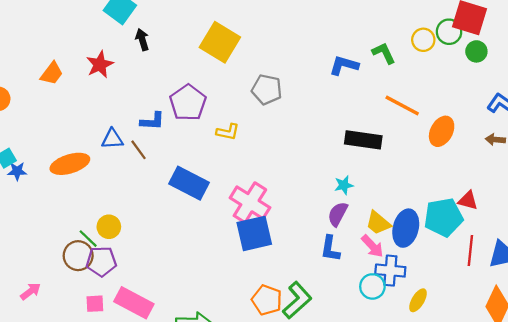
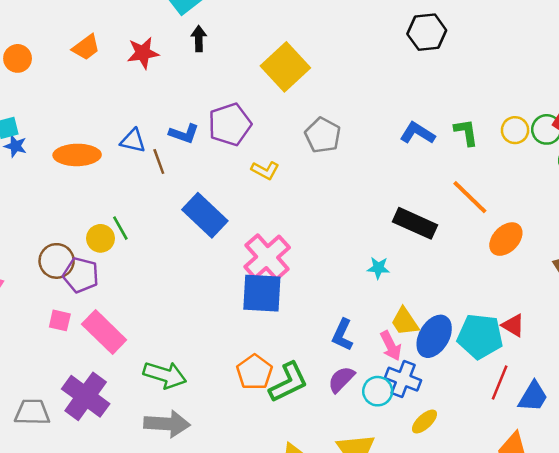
purple semicircle: (338, 214) -> (341, 379), moved
green line: (88, 239) -> (120, 228), moved

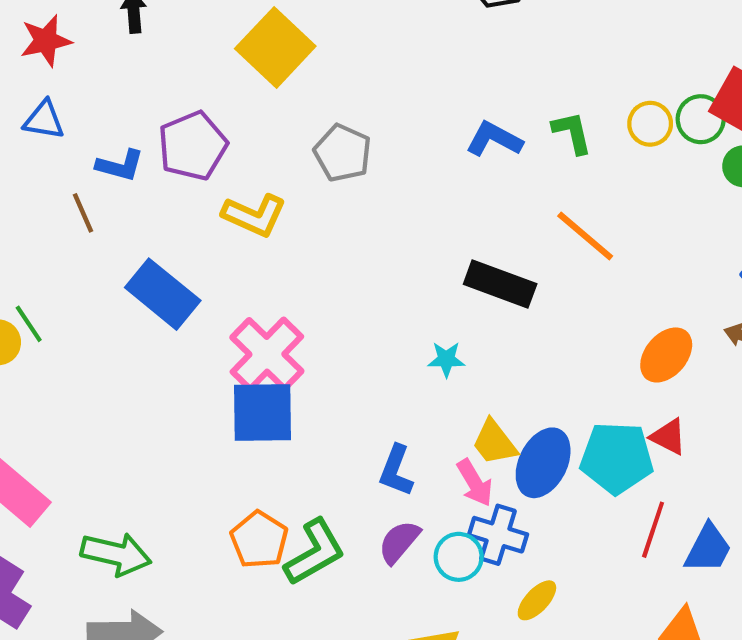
blue triangle: (133, 141) -> (44, 120), moved
yellow L-shape: (265, 170) -> (254, 215), size x1.4
orange ellipse: (506, 239) -> (666, 355), moved

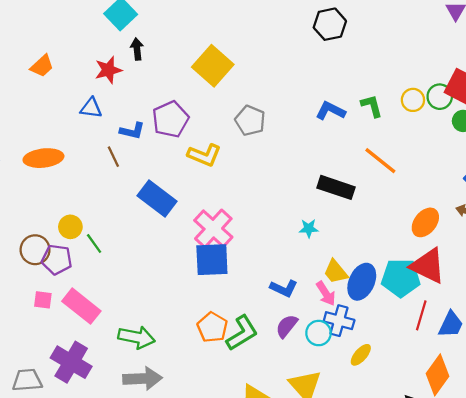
red star: (46, 41) -> (108, 70), moved
green line: (29, 324) -> (94, 243), moved
red triangle: (668, 437) -> (428, 266), size x1.8
blue L-shape: (396, 471) -> (284, 288), turned -84

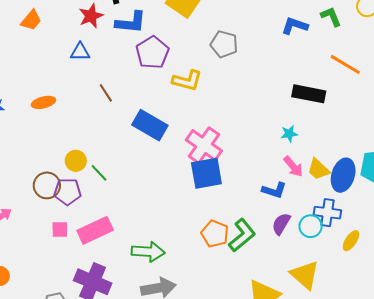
blue L-shape: (132, 131) -> (131, 22), moved, size x1.4
orange ellipse: (43, 158) -> (43, 102), size x0.7
pink arrow: (326, 293) -> (293, 166), moved
pink rectangle: (81, 306) -> (95, 230), turned -56

